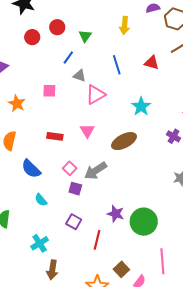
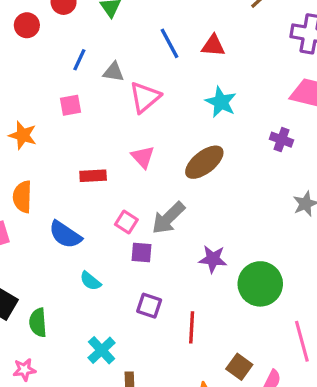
blue line: (68, 57) -> (79, 60), moved
red triangle: (152, 63) -> (213, 46), moved
purple star: (116, 214) -> (213, 259), moved

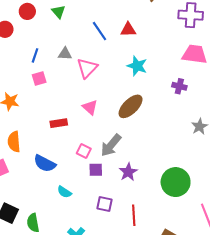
blue line: (79, 60) -> (35, 55), moved
purple star: (213, 259) -> (128, 172), moved, turned -30

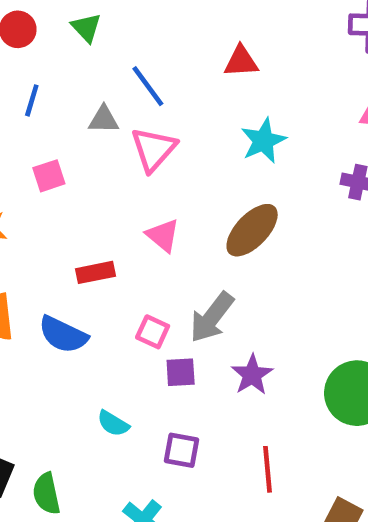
blue line: (99, 31) -> (148, 86), moved
blue line: (35, 55) -> (32, 100), moved
cyan star: (137, 66) -> (263, 141), turned 30
blue semicircle: (45, 163) -> (63, 335), moved
purple square: (104, 204) -> (181, 450), moved

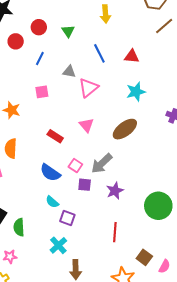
blue line: (148, 86) -> (99, 53), moved
red rectangle: (96, 272) -> (55, 136), turned 35
blue semicircle: (63, 335) -> (50, 173), moved
purple square: (181, 450) -> (67, 218), moved

